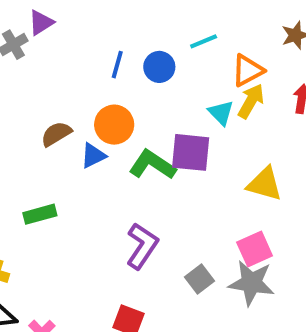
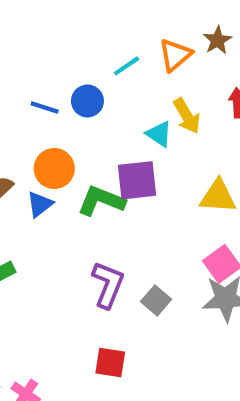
blue line: (117, 65) -> (45, 107), turned -76
orange triangle: (248, 70) -> (175, 55), moved
yellow arrow: (251, 101) -> (187, 116), turned 132
gray square: (200, 279) -> (156, 300), moved

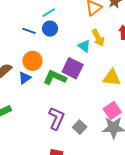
cyan line: (127, 66) -> (49, 13), moved
purple square: (137, 180) -> (73, 68), turned 30

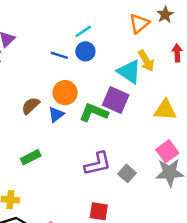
cyan triangle: (84, 46) -> (129, 72), size x1.5
purple L-shape: (56, 118) -> (98, 164), turned 55

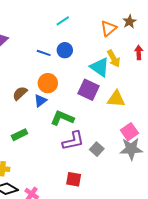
cyan line: (83, 31) -> (63, 21), moved
yellow triangle: (165, 110) -> (116, 99), moved
green L-shape: (94, 112) -> (62, 118), moved

